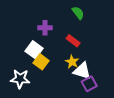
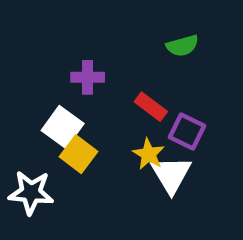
green semicircle: (78, 13) -> (182, 46), moved, turned 112
white triangle: (82, 71) -> (171, 174), turned 42
purple square: (89, 84) -> (187, 132), moved, turned -35

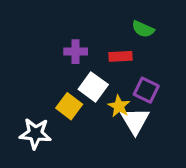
green semicircle: (182, 46) -> (143, 29), turned 40
red rectangle: (151, 107) -> (121, 56), moved, turned -40
white square: (63, 127) -> (93, 87), moved

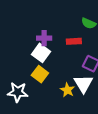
white square: (93, 87) -> (41, 53), moved
yellow star: (119, 106) -> (67, 90), moved

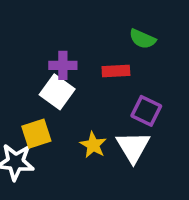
yellow square: (40, 74) -> (36, 134), moved, turned 35
yellow star: (67, 90) -> (93, 145), moved

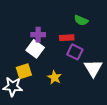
purple square: (146, 111) -> (75, 52), moved
white triangle: (133, 147) -> (93, 68), moved

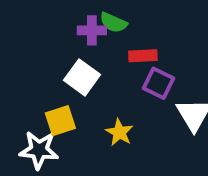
green semicircle: (81, 20) -> (113, 22), moved
purple cross: (38, 35) -> (92, 30), moved

